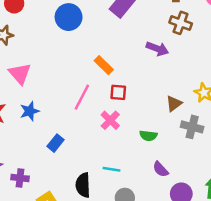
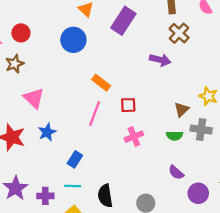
brown cross: (181, 23) -> (179, 33), turned 30
orange rectangle: (104, 65) -> (101, 83), moved
pink cross: (110, 120) -> (134, 137), moved, turned 30
green semicircle: (148, 136) -> (174, 136), moved
cyan line: (111, 169) -> (73, 186), moved

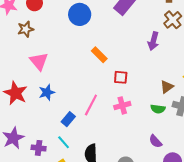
purple arrow: (160, 60) -> (153, 41), turned 84
pink line: (95, 113) -> (91, 105), moved
cyan line: (73, 186) -> (64, 142), turned 40

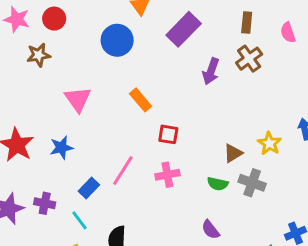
purple arrow: (153, 41) -> (211, 71), moved
pink triangle: (39, 61) -> (78, 99), moved
purple cross: (39, 148) -> (45, 203), moved

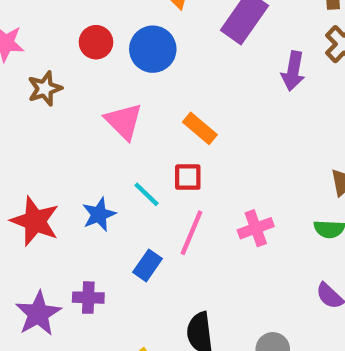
red circle: (54, 19) -> (96, 42), moved
pink triangle: (78, 99) -> (124, 121), moved
red square: (168, 134) -> (188, 177), moved
cyan line: (80, 220) -> (146, 194), moved

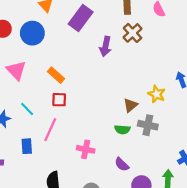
red square: (188, 177) -> (59, 100), moved
pink cross: (256, 228) -> (86, 149), moved, turned 30
blue rectangle: (147, 265) -> (27, 146), turned -40

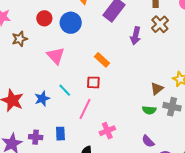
orange rectangle: (56, 75) -> (102, 60), moved
blue rectangle: (27, 146) -> (60, 134), moved
pink cross: (86, 149) -> (107, 131), moved, turned -35

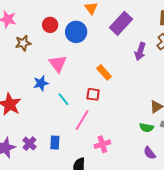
blue star: (42, 99) -> (41, 83), moved
purple cross: (36, 137) -> (30, 144), turned 32
purple semicircle: (148, 141) -> (150, 153), moved

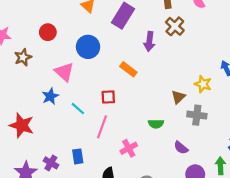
blue circle: (76, 32) -> (88, 47), moved
orange rectangle: (104, 72) -> (128, 69), moved
green semicircle: (146, 128) -> (156, 124), moved

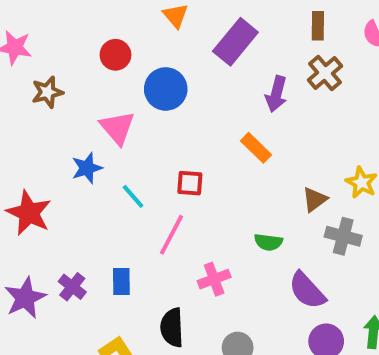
red circle: (48, 32) -> (115, 55), moved
orange rectangle: (128, 69) -> (256, 148), moved
purple semicircle: (181, 148) -> (307, 290), size x1.5

